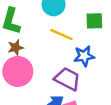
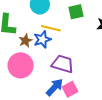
brown star: (16, 48) -> (25, 41), moved
blue star: (84, 56) -> (42, 39), moved

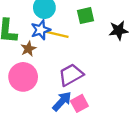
blue star: (42, 39) -> (41, 30), moved
purple trapezoid: (63, 64) -> (71, 75), turned -45

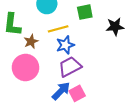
blue star: (41, 30) -> (65, 45), moved
yellow line: (57, 34) -> (58, 29), turned -30

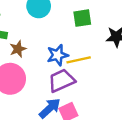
yellow line: (58, 29) -> (79, 60), moved

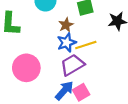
brown star: (18, 49) -> (66, 25), moved

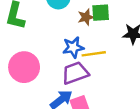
brown star: (66, 25) -> (86, 17), moved

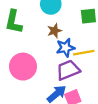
brown star: (86, 17) -> (54, 31), moved

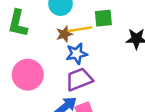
yellow line: (84, 53) -> (80, 29), moved

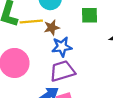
yellow line: (80, 29) -> (31, 21), moved

